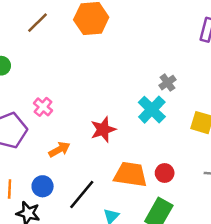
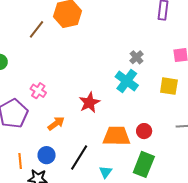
brown line: (37, 23) -> (36, 29), moved

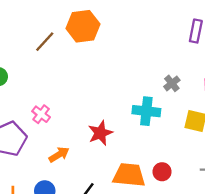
gray cross: (136, 57) -> (172, 83), moved
cyan cross: (127, 81) -> (146, 111), turned -35

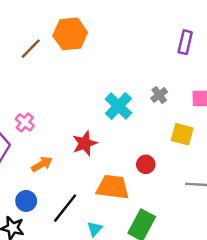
cyan cross: (146, 111) -> (118, 106), moved, turned 36
red circle: (162, 172) -> (146, 164), moved

